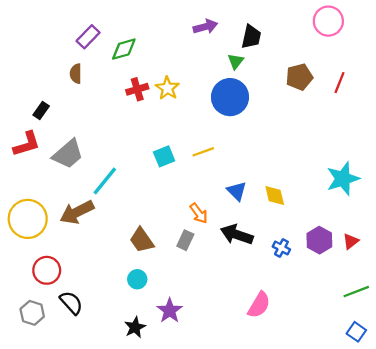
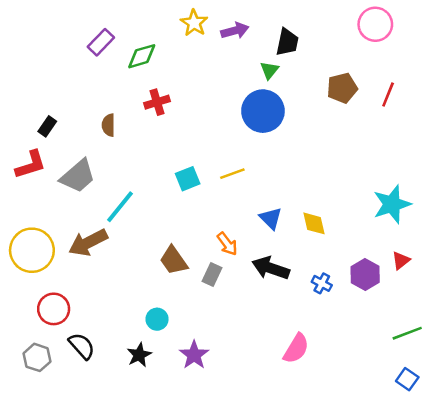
brown semicircle: (76, 74) -> (109, 125), moved
yellow star: (167, 88) -> (194, 23), moved
brown trapezoid: (142, 240) -> (174, 260), moved
red triangle: (351, 241) -> (401, 260), moved
black star: (135, 327) -> (139, 355), moved

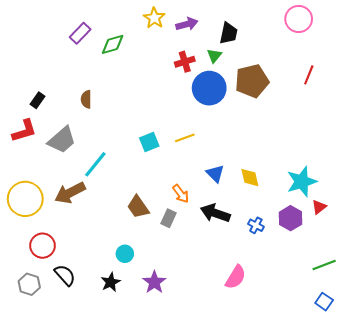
brown pentagon: (342, 88) -> (252, 81), moved, size x1.4
red cross: (157, 102) -> (185, 62), moved
cyan star: (392, 204) -> (302, 182), moved

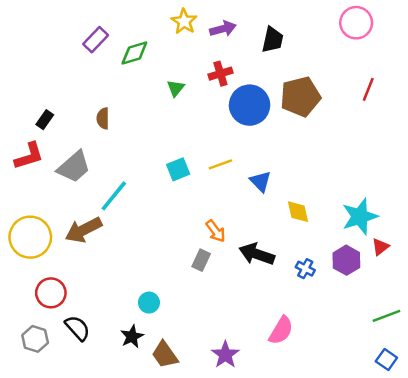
green triangle: (214, 56) -> (176, 88), moved
blue triangle: (215, 173) -> (260, 181), moved
brown trapezoid: (138, 207) -> (165, 355), moved
purple star: (154, 282) -> (225, 355), moved

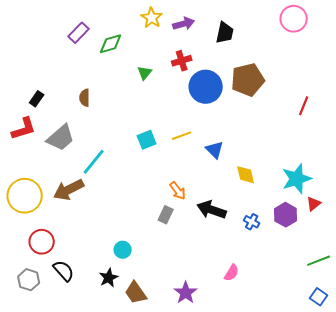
red line: (368, 89) -> (304, 106), moved
pink semicircle: (281, 330) -> (232, 273), size x0.7

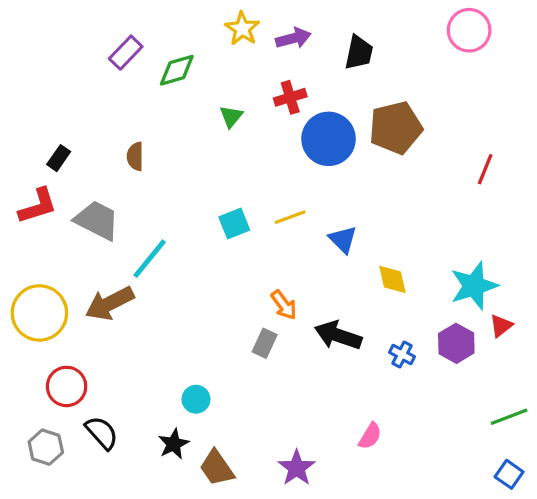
gray trapezoid: (61, 138) -> (97, 220), turned -112

